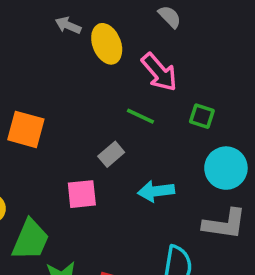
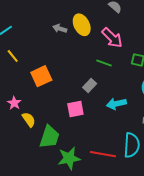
gray arrow: (68, 25) -> (60, 28), moved
orange square: (26, 129) -> (41, 76), turned -35

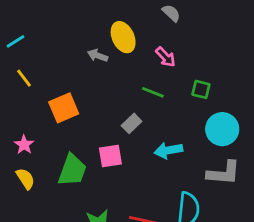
gray arrow: (60, 28) -> (98, 56), moved
pink arrow: (112, 38) -> (166, 57), size x0.7
yellow semicircle: (29, 120) -> (25, 179), moved
green trapezoid: (49, 137) -> (72, 170), moved

